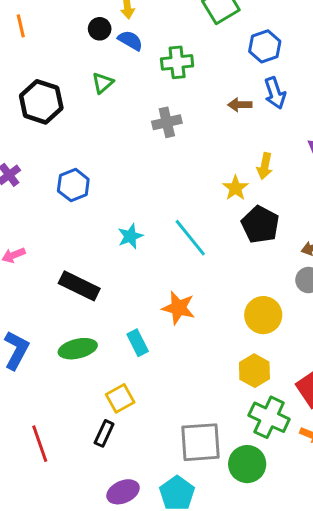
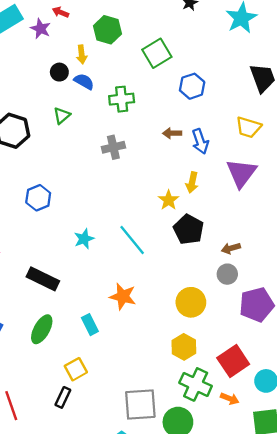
blue arrow: (275, 93) -> (200, 141), moved
green ellipse: (78, 349) -> (42, 329), turned -48

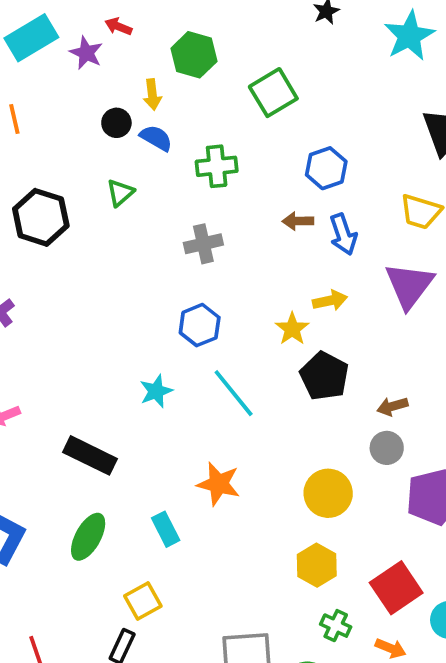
blue hexagon: (192, 86) -> (326, 168), moved
yellow arrow: (192, 182) -> (330, 300), turned -114
blue hexagon: (38, 198) -> (200, 325), moved
green cross: (196, 384) -> (336, 626), size x0.6

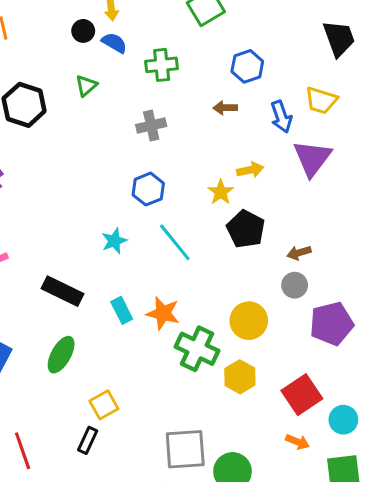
blue arrow: (343, 234) -> (281, 117), moved
cyan rectangle: (166, 529) -> (122, 310), moved
green cross: (336, 626) -> (197, 349), moved, size x1.8

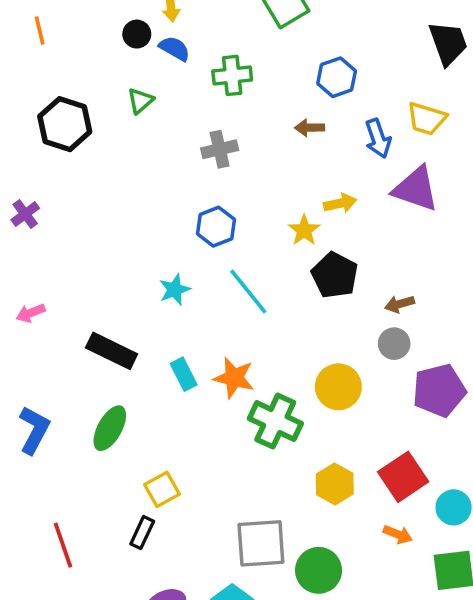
purple triangle: (312, 158) -> (416, 189), turned -48
yellow hexagon: (240, 377) -> (335, 484), moved

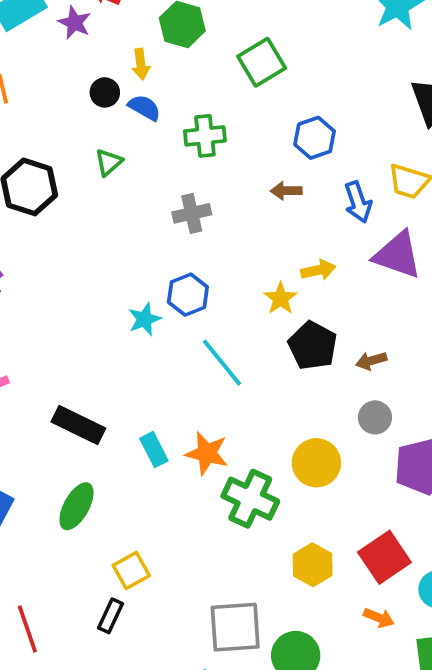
cyan star: (175, 290) -> (144, 319), moved
brown arrow: (400, 304) -> (371, 361), moved

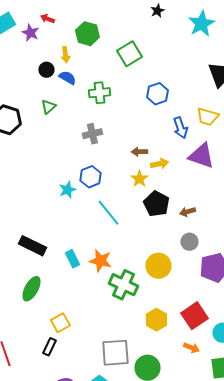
brown arrow: (286, 191) -> (139, 152), moved

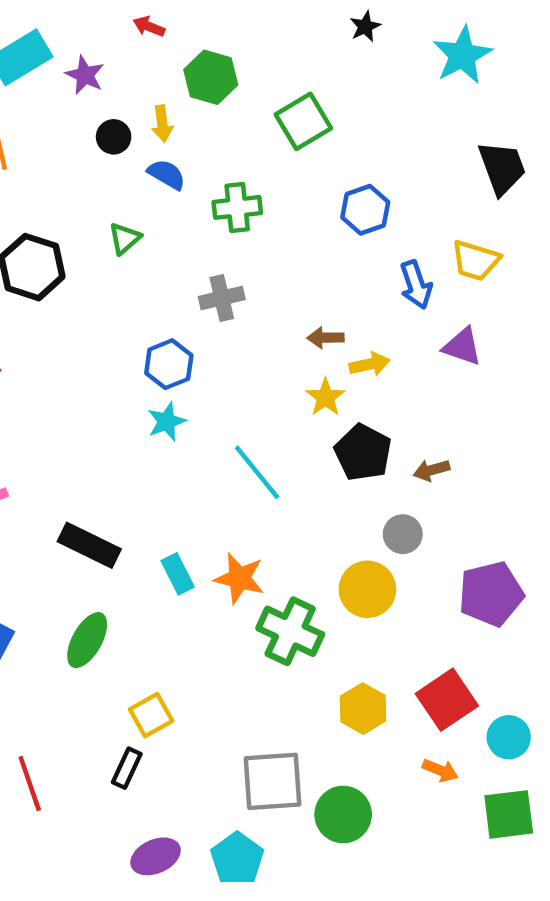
red arrow: (47, 19) -> (149, 26), moved
black circle: (46, 70) -> (114, 137), moved
purple triangle: (201, 156) -> (462, 347), size x0.7
blue hexagon: (90, 177) -> (169, 364), moved
gray circle: (189, 242) -> (403, 534), moved

